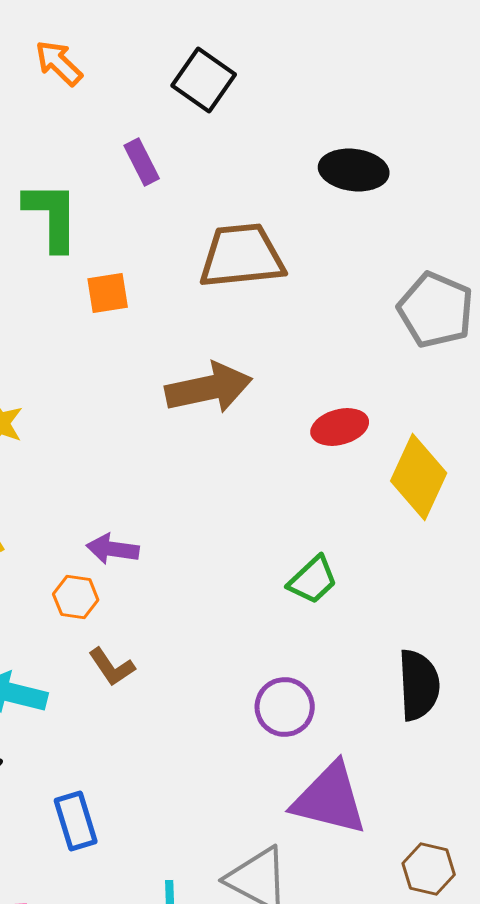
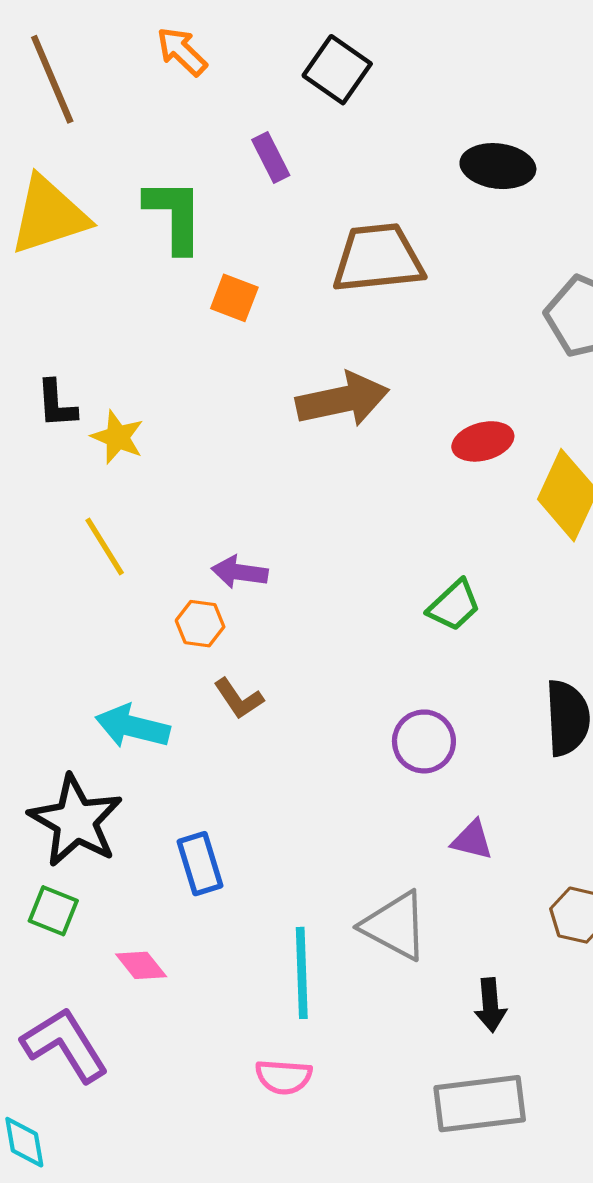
orange square: (108, 293) -> (234, 298), turned 30
purple triangle: (330, 799) -> (472, 840), size x0.5

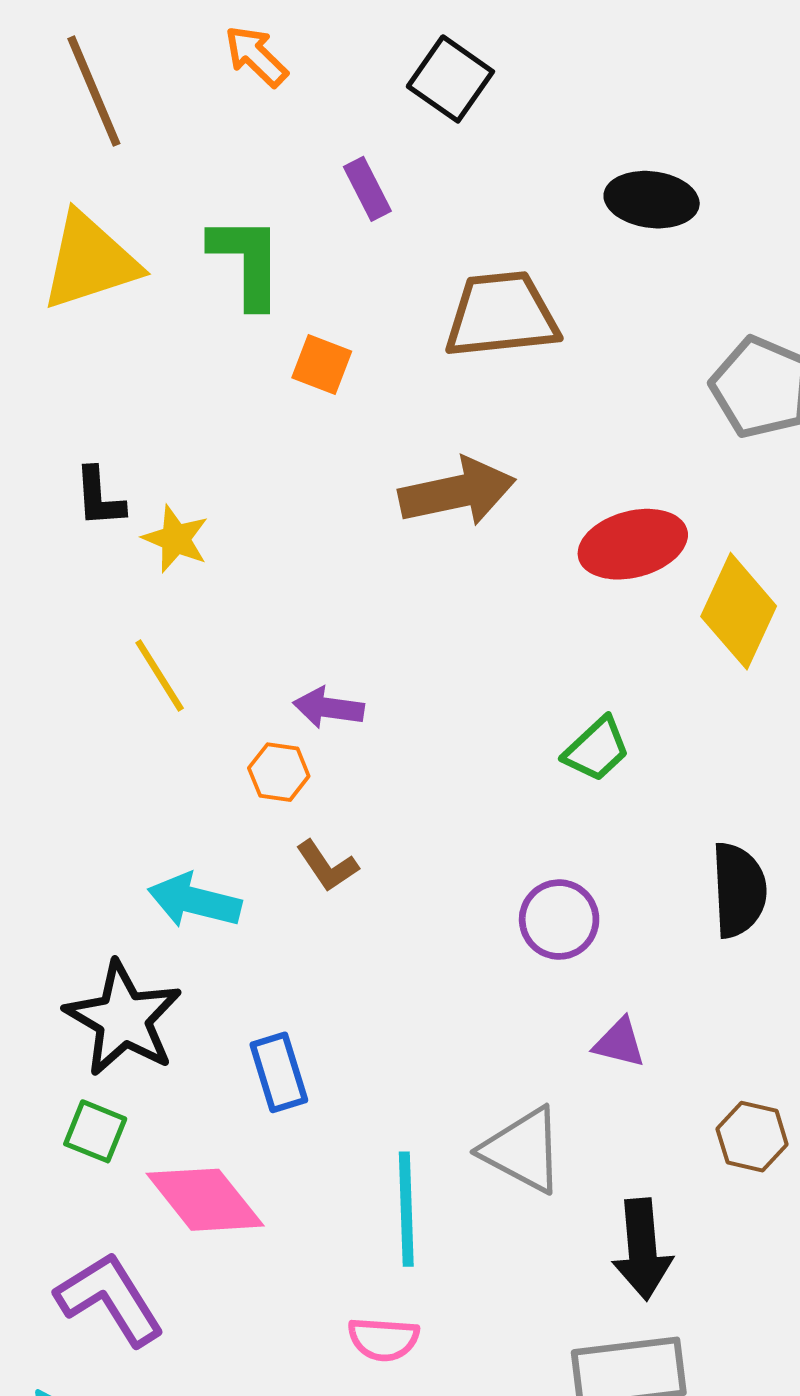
red ellipse: (483, 441) -> (633, 544), size x1.4
pink diamond: (141, 965) -> (205, 1200), size x1.8
black arrow: (490, 1005) -> (642, 1249), size x1.5

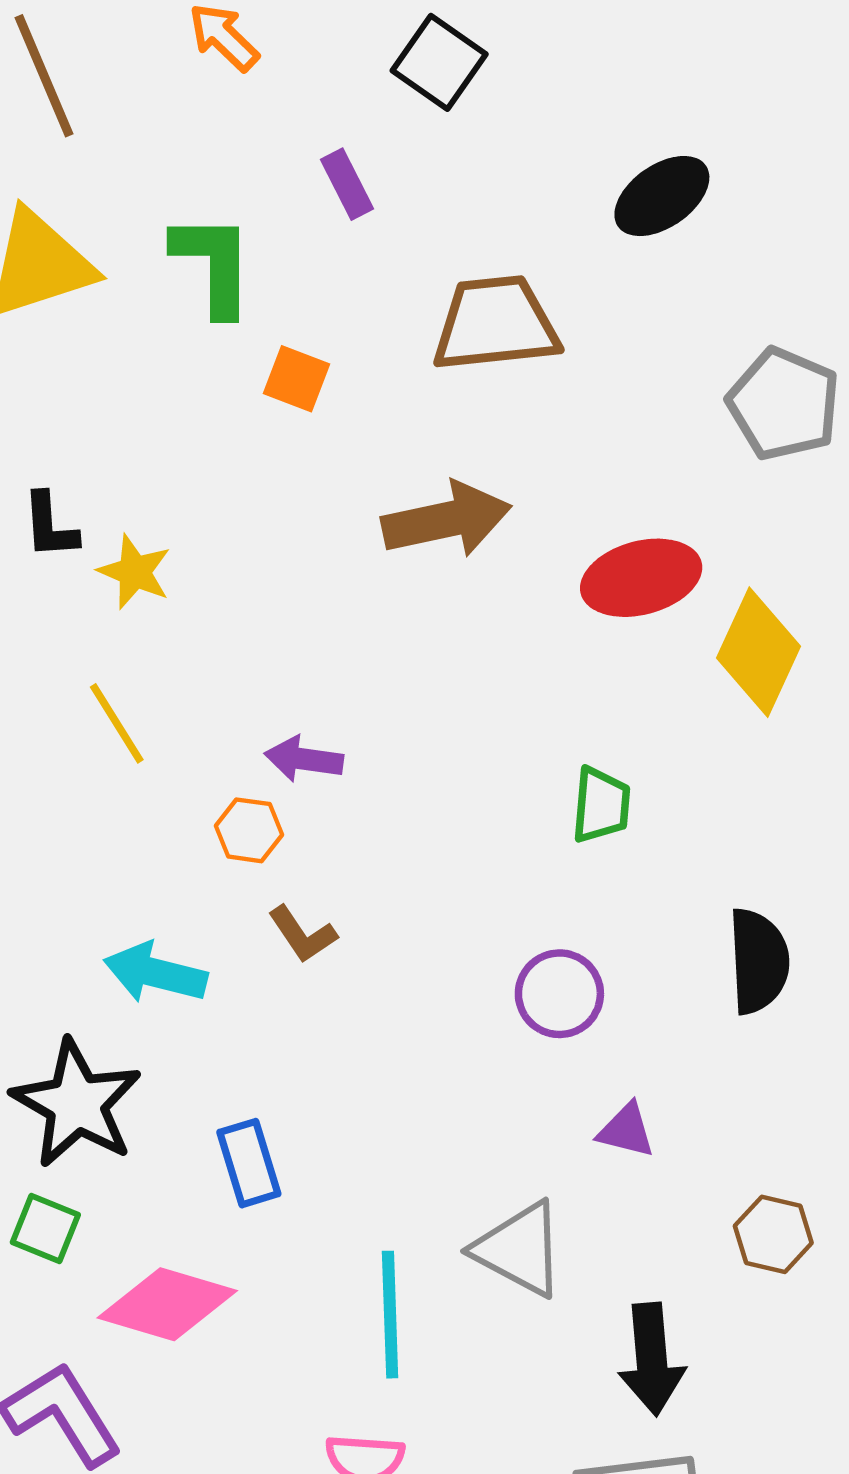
black ellipse: (652, 200) -> (662, 196), turned -42
green trapezoid: (597, 749) -> (601, 805), turned -42
pink diamond: (205, 1200) -> (167, 1304), turned -35

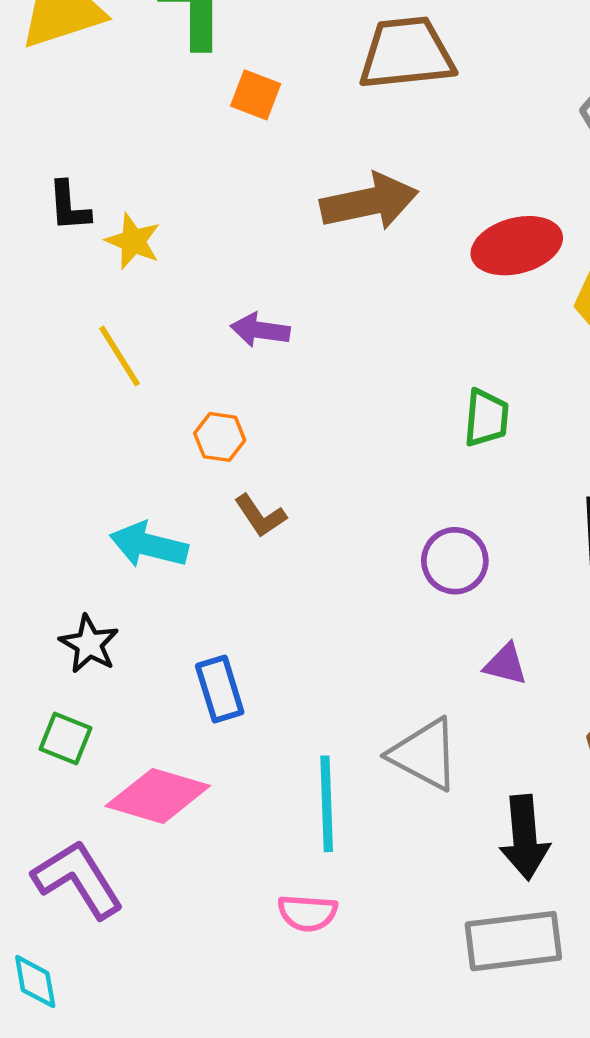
purple arrow: (304, 759) -> (260, 330), moved
black star: (77, 1104) -> (89, 644), size x0.6

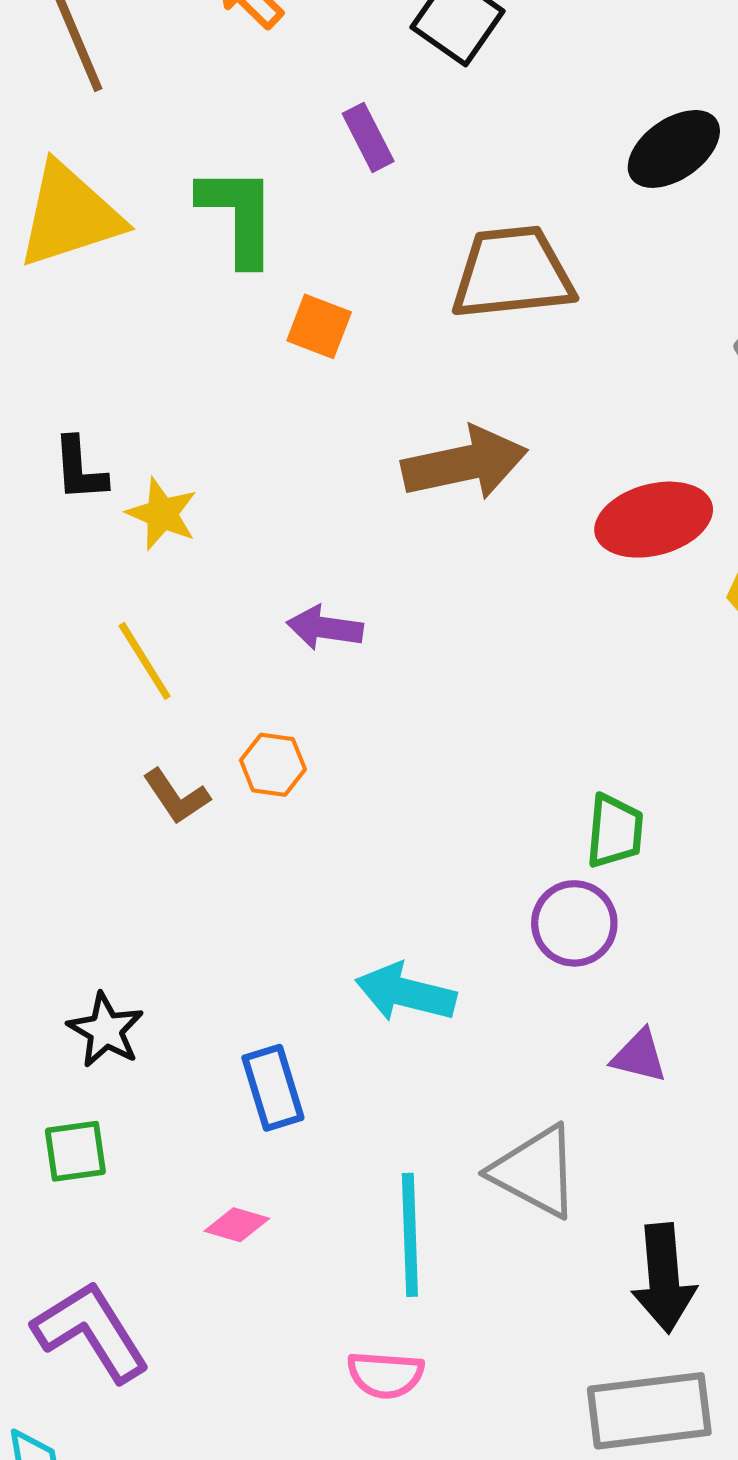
green trapezoid: (486, 418) -> (615, 831), moved
brown L-shape: (260, 516) -> (176, 796), moved
cyan arrow: (149, 545) -> (406, 993), moved
green square: (66, 739) -> (75, 1151), turned -30
pink diamond: (158, 796) -> (237, 1225), moved, size x0.5

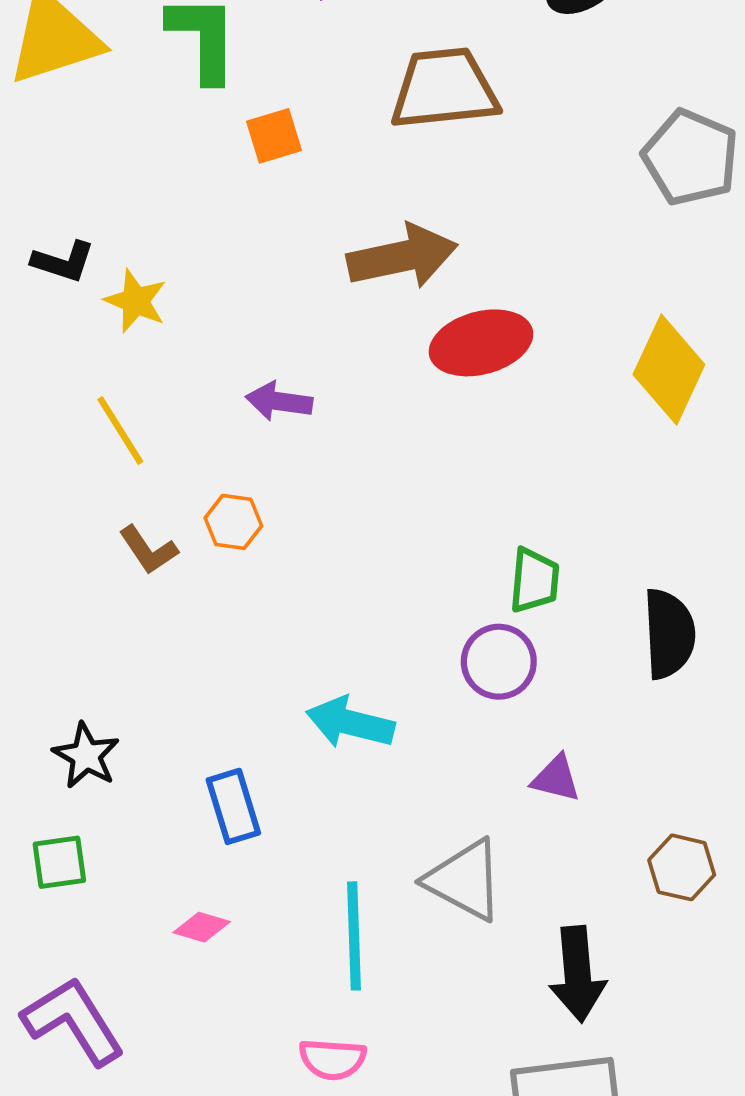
orange square: (319, 326) -> (274, 136), turned -38
black L-shape: (80, 469) -> (63, 262), turned -68
red ellipse: (654, 520) -> (481, 343), moved

